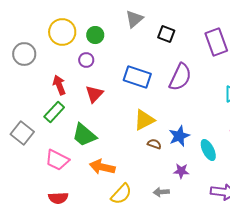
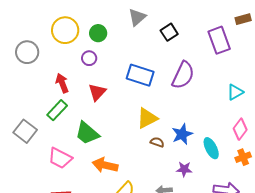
black square: (166, 34) -> (169, 32), turned 36

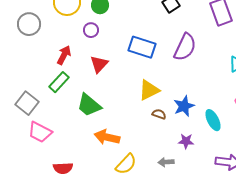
red arrow: (62, 83) -> (64, 55), turned 48
pink trapezoid: (60, 158) -> (40, 132), moved

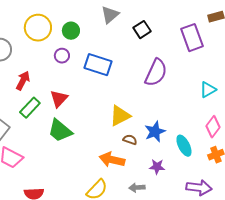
blue rectangle: (142, 47) -> (98, 65), moved
red arrow: (64, 55) -> (23, 81), moved
red triangle: (99, 64) -> (59, 99), moved
orange arrow: (107, 137) -> (112, 160), moved

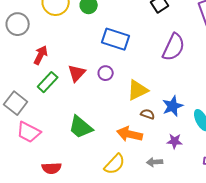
purple circle: (62, 56) -> (106, 73), moved
green trapezoid: (60, 131) -> (81, 127), moved

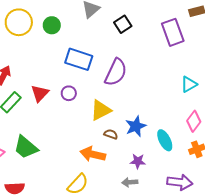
purple semicircle: (174, 47) -> (116, 72), moved
green trapezoid: (81, 127) -> (26, 147), moved
gray arrow: (155, 162) -> (130, 182), moved

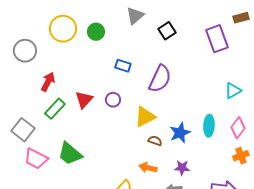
blue rectangle: (79, 59) -> (123, 66), size x0.6
cyan ellipse: (165, 140) -> (209, 126), moved, turned 30
orange arrow: (93, 154) -> (148, 168), moved, size x0.7

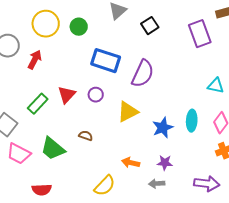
blue rectangle: (123, 66) -> (106, 61), size x1.8
red arrow: (48, 82) -> (35, 60), moved
cyan triangle: (233, 91) -> (216, 86), turned 42
brown semicircle: (155, 141) -> (86, 136), moved

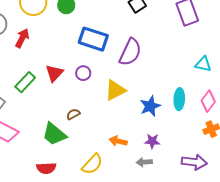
brown semicircle: (86, 136) -> (73, 114), turned -48
green trapezoid: (53, 149) -> (54, 134), moved
red semicircle: (42, 190) -> (46, 168), moved

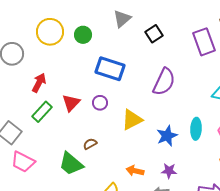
red arrow: (22, 38) -> (39, 83), moved
purple semicircle: (130, 52) -> (164, 82), moved

